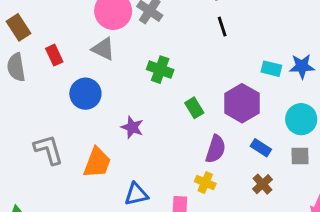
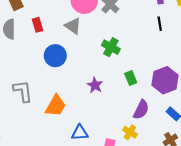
purple star: (132, 127) -> (95, 85), moved

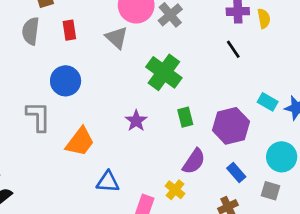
black line: (160, 24) -> (233, 49), turned -32
green cross: (111, 47) -> (164, 72), size x1.4
blue circle: (55, 56) -> (66, 81), moved

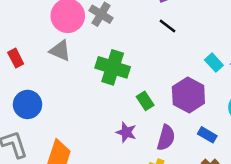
cyan rectangle: (268, 102) -> (214, 63), turned 36
purple star: (136, 121) -> (126, 132), moved

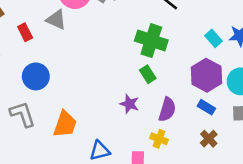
gray triangle: (60, 51) -> (56, 20), moved
green cross: (113, 67) -> (151, 41), moved
purple hexagon: (188, 95) -> (207, 75), moved

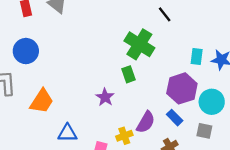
cyan rectangle: (214, 38) -> (197, 56), turned 35
purple semicircle: (167, 109) -> (146, 122), moved
yellow cross: (159, 139) -> (124, 136), turned 35

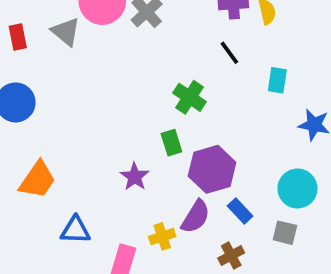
green cross: (139, 44) -> (190, 97), size x0.7
cyan rectangle: (197, 56) -> (277, 80), moved
purple hexagon: (182, 88) -> (212, 169), moved

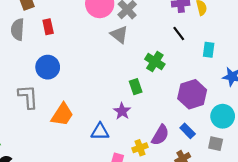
gray triangle: (66, 32) -> (119, 35), moved
green rectangle: (171, 143) -> (136, 87), moved
purple hexagon: (212, 169) -> (192, 94), moved
blue triangle: (75, 230) -> (100, 132), moved

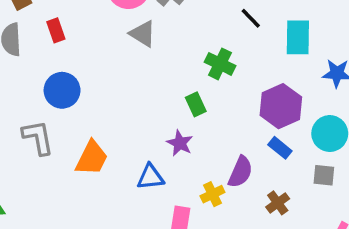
gray triangle: (119, 35) -> (143, 34), moved
cyan rectangle: (209, 50) -> (298, 37), size x1.5
blue rectangle: (188, 131) -> (280, 148), moved

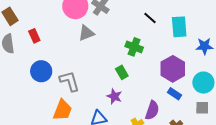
gray triangle: (143, 34) -> (86, 33), turned -48
gray L-shape: (38, 137) -> (69, 81), moved

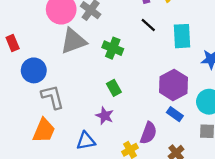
gray triangle: (86, 33) -> (73, 41), size x1.4
green cross: (134, 47) -> (113, 48), moved
blue circle: (41, 71) -> (34, 70), moved

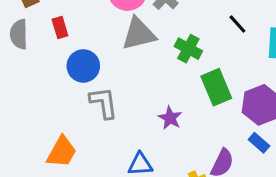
green rectangle: (114, 88) -> (216, 87), moved, size x1.6
purple star: (105, 116) -> (170, 118), moved
orange trapezoid: (44, 131) -> (62, 152), moved

